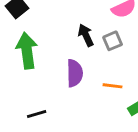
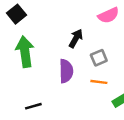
black arrow: (86, 35) -> (76, 38), turned 54
gray square: (113, 41) -> (99, 58), moved

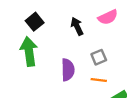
black square: (16, 14) -> (35, 22), moved
black arrow: (76, 38) -> (77, 26), moved, turned -54

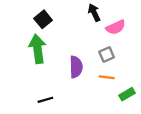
pink semicircle: (108, 17) -> (116, 27), moved
black arrow: (77, 26) -> (94, 13), moved

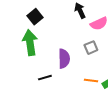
orange line: (107, 77) -> (91, 81), moved
black line: (45, 100) -> (45, 78), moved

